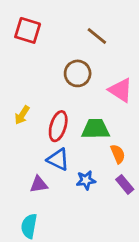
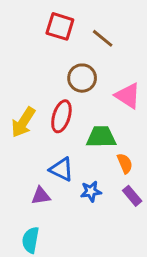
red square: (28, 30) -> (60, 26), moved
yellow arrow: (22, 115) -> (23, 122), size x1.5
red ellipse: (58, 126) -> (61, 116), moved

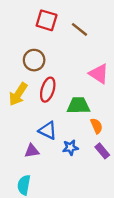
brown circle: (82, 78) -> (34, 60), moved

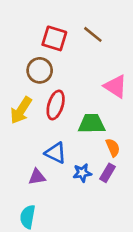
red square: (47, 20) -> (54, 38), moved
purple rectangle: (102, 151) -> (108, 173), moved, turned 70

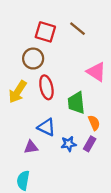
red ellipse: (56, 105) -> (46, 87), turned -30
green trapezoid: (92, 124) -> (76, 103), turned -95

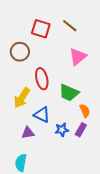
brown circle: (33, 59) -> (20, 52), moved
pink triangle: (96, 72) -> (78, 57), moved, turned 48
yellow arrow: (18, 92) -> (22, 98), moved
green trapezoid: (76, 103) -> (69, 93), turned -60

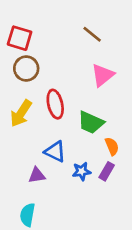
red square: (41, 29) -> (20, 38), moved
yellow arrow: (22, 98) -> (21, 113), moved

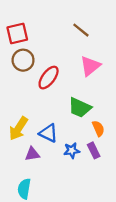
red square: (20, 38) -> (17, 33), turned -30
red ellipse: (55, 104) -> (49, 78), moved, turned 50
yellow arrow: (21, 113) -> (18, 128), moved
purple rectangle: (107, 171) -> (94, 150), turned -56

